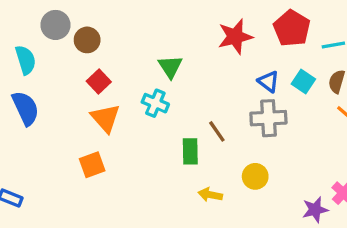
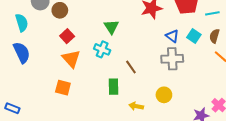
brown line: (217, 131) -> (131, 67), moved
green rectangle: (190, 151) -> (113, 87), moved
orange square: (92, 165) -> (63, 88), turned 35

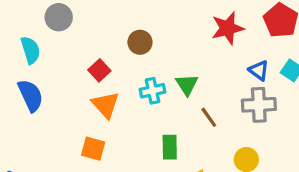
brown circle: (60, 10) -> (140, 42), moved
green triangle: (111, 27) -> (187, 84), moved
cyan cross: (102, 49) -> (153, 91), turned -35
brown line: (131, 67) -> (209, 117), moved

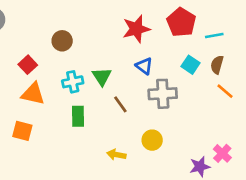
blue triangle: (259, 70) -> (144, 66), moved
orange triangle: (106, 105) -> (33, 94), turned -35
green rectangle: (170, 147) -> (78, 116), moved

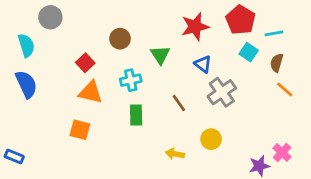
cyan square: (191, 65) -> (249, 52), moved
green triangle: (102, 77) -> (160, 55), moved
gray cross: (163, 94) -> (222, 92), turned -32

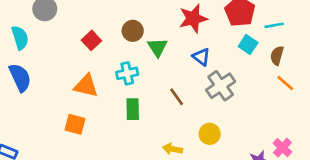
brown circle: (120, 39) -> (133, 31), moved
red square: (85, 63) -> (91, 40), moved

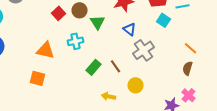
red square: (91, 40) -> (58, 13), moved
brown semicircle: (277, 56) -> (188, 68), moved
brown line: (177, 97) -> (116, 66), moved
green rectangle: (133, 109) -> (94, 67), moved, turned 42

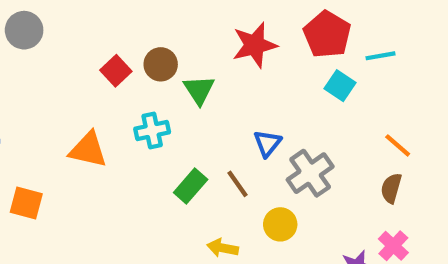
blue triangle: (130, 29) -> (267, 143), moved, turned 32
gray cross: (144, 50) -> (310, 173), moved
orange square: (38, 78) -> (26, 203), moved

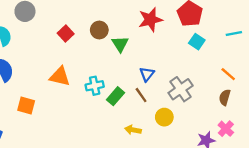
cyan line: (381, 56) -> (234, 33), moved
red square: (116, 71) -> (66, 33), moved
cyan cross: (152, 130) -> (95, 86), moved
blue triangle: (267, 143) -> (147, 74), moved

